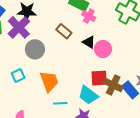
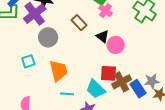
brown cross: (113, 85) -> (122, 82), turned 30

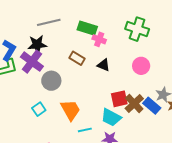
pink circle: (116, 45) -> (141, 66), moved

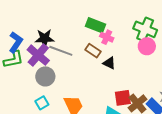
gray line: (49, 22) -> (61, 51), moved, turned 30
brown rectangle: (77, 58) -> (93, 51), moved
pink circle: (141, 66) -> (147, 46), moved
gray circle: (51, 81) -> (45, 76), moved

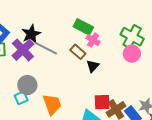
black star: (45, 38) -> (31, 34), turned -30
black triangle: (109, 63) -> (93, 66), turned 40
gray circle: (45, 76) -> (27, 85), moved

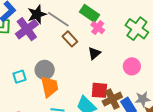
gray line: (46, 48) -> (58, 19), moved
brown rectangle: (78, 52) -> (70, 39), moved
pink circle: (132, 54) -> (132, 66), moved
gray circle: (27, 85) -> (45, 70), moved

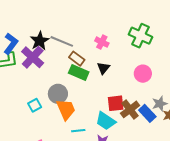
green rectangle: (89, 13) -> (79, 73), moved

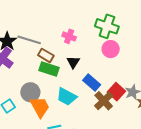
pink circle: (143, 74) -> (111, 49), moved
red square: (116, 103) -> (116, 92), moved, turned -36
blue rectangle: (147, 113) -> (92, 82), moved
cyan trapezoid: (106, 121) -> (67, 97), moved

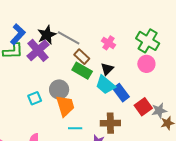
cyan trapezoid: (67, 97) -> (105, 85), moved
brown cross: (104, 101) -> (110, 123), moved, turned 30

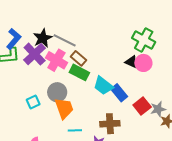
pink cross: (108, 43) -> (56, 60), moved, size x1.5
black triangle: (107, 69) -> (131, 62), moved, turned -48

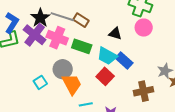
brown rectangle: (78, 58) -> (81, 20), moved
black triangle: (131, 62) -> (115, 34), moved
red square: (142, 106) -> (105, 76), moved
brown cross: (110, 124) -> (143, 91), moved

